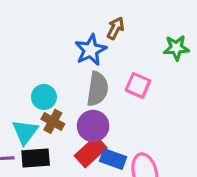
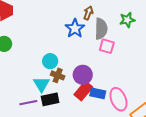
gray semicircle: (97, 89) -> (101, 29), moved

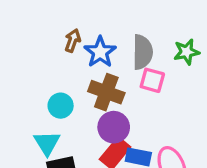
brown arrow: (88, 13) -> (73, 41), moved
green star: (127, 20) -> (187, 52), moved
brown cross: (58, 75) -> (106, 92), moved, size x1.5

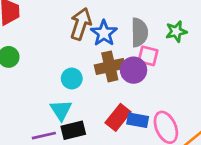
brown arrow: (73, 41) -> (81, 24), size x1.6
brown cross: (106, 92) -> (110, 66), turned -32
purple circle: (114, 127) -> (134, 70), moved

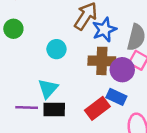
cyan circle: (72, 78) -> (56, 49), moved
blue rectangle: (138, 120) -> (116, 97), moved

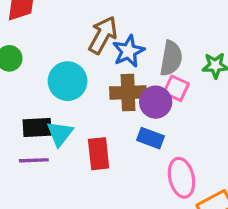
cyan circle: (56, 49) -> (68, 81), size x1.5
red rectangle: (97, 108) -> (99, 154), moved, turned -55
black rectangle: (54, 110) -> (37, 127), moved

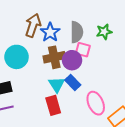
cyan triangle: (60, 134) -> (57, 85), moved
blue rectangle: (151, 138) -> (73, 83), turned 35
red rectangle: (99, 154) -> (53, 105), moved

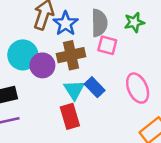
purple circle: (72, 60) -> (42, 65), moved
pink ellipse: (96, 103) -> (138, 88), moved

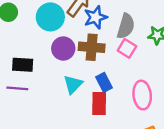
cyan circle: (23, 55) -> (50, 17), moved
cyan triangle: (74, 90) -> (73, 84), moved
red rectangle: (70, 116) -> (99, 104), moved

